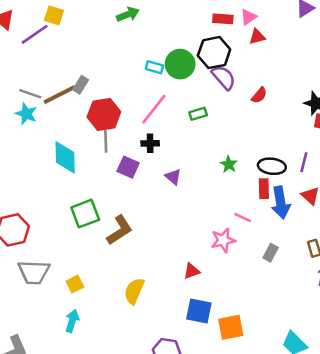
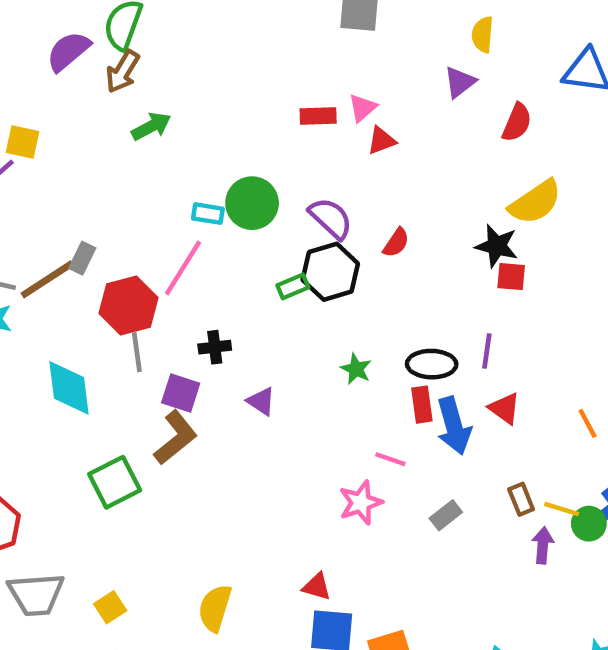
black hexagon: (214, 53) -> (330, 272), moved
pink line: (154, 109) -> (183, 268), moved
brown L-shape: (120, 230) -> (176, 438), moved
gray rectangle: (271, 253) -> (446, 515), turned 30
red triangle: (192, 271) -> (317, 587), moved, turned 42

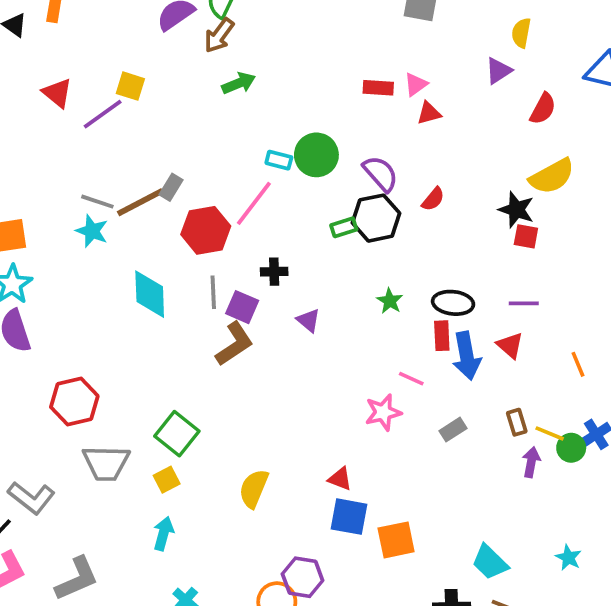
purple line: (487, 351) -> (524, 303), moved, turned 76
gray line: (137, 352) -> (213, 292), moved
green square: (115, 482) -> (177, 434), moved, turned -30

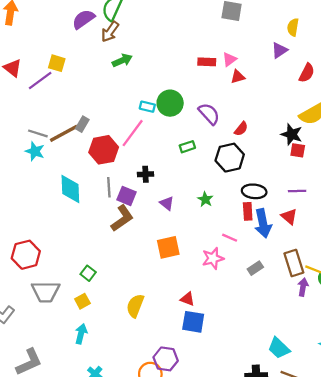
black hexagon: (376, 218) -> (230, 158), moved
green star: (390, 301) -> (205, 199), moved
brown rectangle: (517, 422) -> (294, 263), size x1.6
green square: (177, 434) -> (88, 273), size x0.6
orange square: (396, 540) -> (168, 247), moved

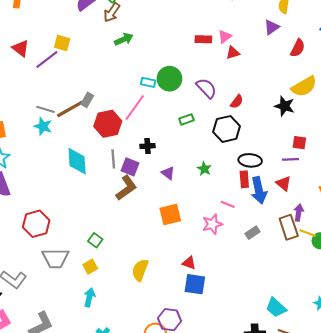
red square: (298, 150) -> (299, 143), moved
purple arrow: (303, 287) -> (299, 213), moved

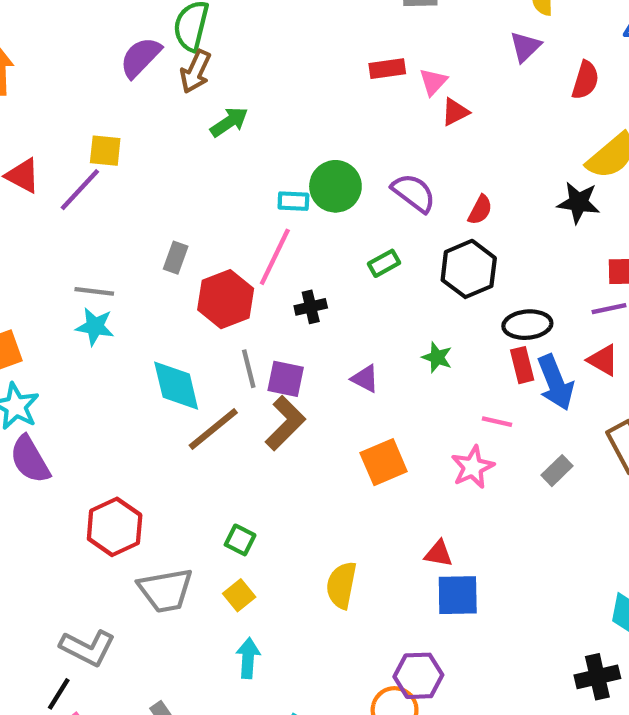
red rectangle: (203, 39) -> (387, 69), moved
brown line: (70, 109) -> (213, 429), moved
black cross: (148, 146) -> (311, 307), moved

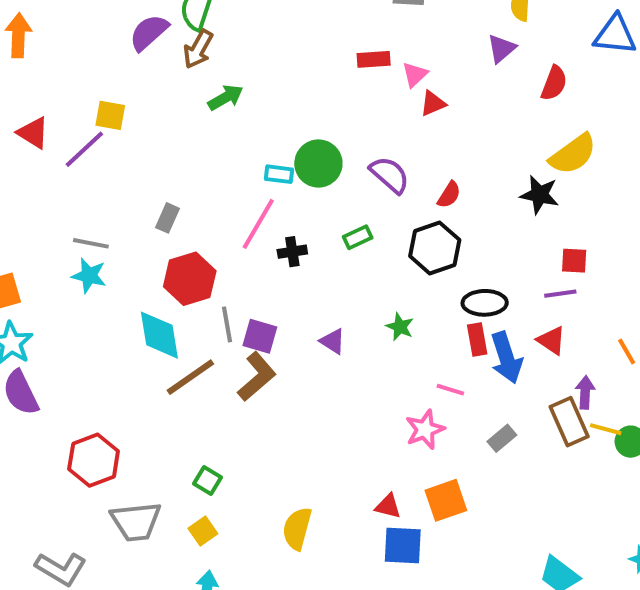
red hexagon: (226, 299) -> (190, 279), moved
black cross: (311, 307) -> (292, 252), moved
orange square: (384, 462) -> (446, 500), moved

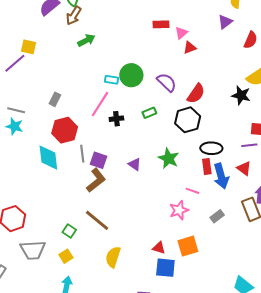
red semicircle: (449, 195) -> (196, 94), size x1.5
green star: (400, 327) -> (169, 158), size x1.5
brown line: (190, 377) -> (97, 220), moved, turned 72

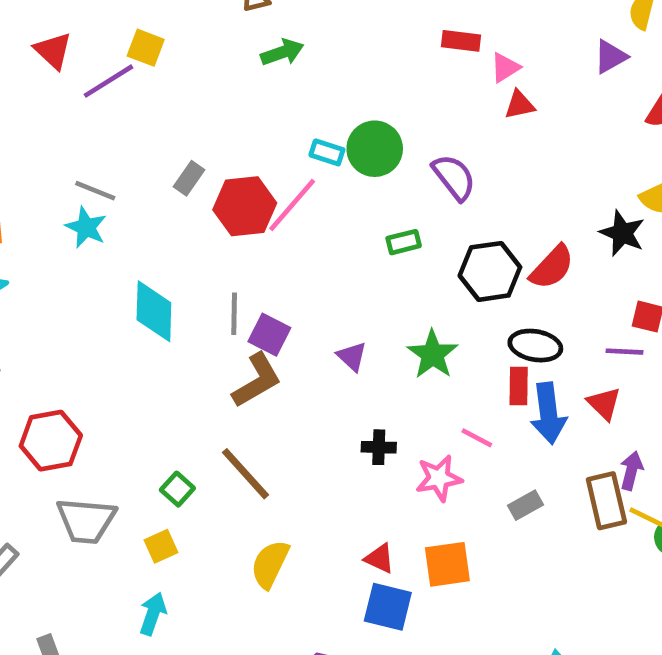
red semicircle: (196, 94) -> (552, 267), moved
black cross: (116, 119) -> (379, 447), moved
red hexagon: (65, 130) -> (245, 206), moved

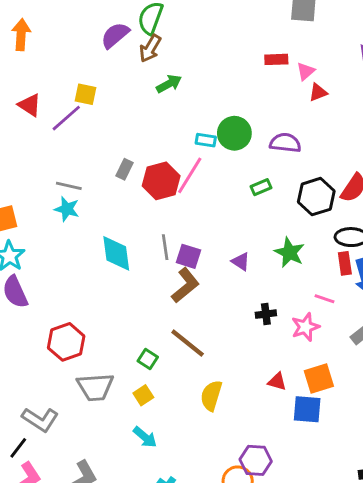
purple semicircle: (454, 177) -> (285, 143), turned -36
blue square: (388, 607) -> (307, 409), moved
cyan arrow: (153, 614) -> (145, 437), turned 120

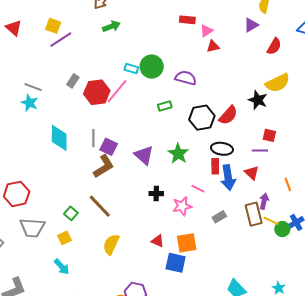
purple line: (66, 118) -> (61, 40), moved
purple triangle: (241, 262) -> (144, 155), size x1.5

